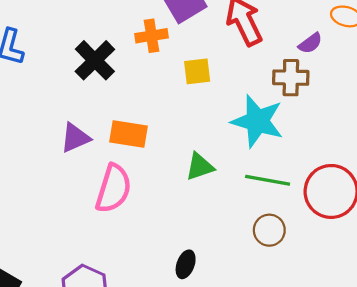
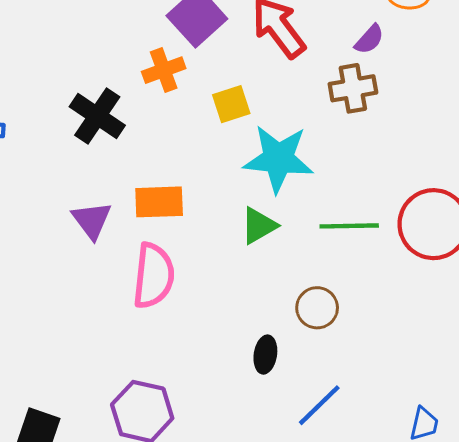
cyan star: (257, 121) -> (278, 159), moved
purple triangle: (75, 138) -> (92, 220), turned -32
brown circle: (269, 230) -> (317, 308), moved

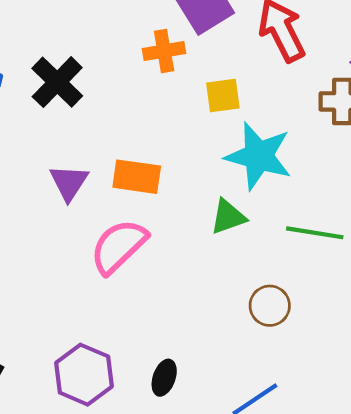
black cross: (97, 116) -> (57, 82), moved
pink semicircle: (154, 276) -> (119, 246), turned -150
black ellipse: (265, 355) -> (164, 378), moved

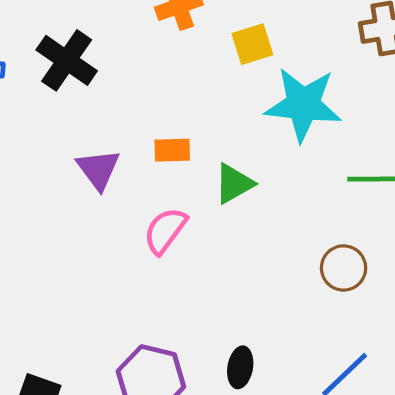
orange rectangle: (137, 177) -> (172, 150), size x0.7
green triangle: (228, 217) -> (234, 184), moved
pink semicircle: (119, 246) -> (165, 231), size x0.7

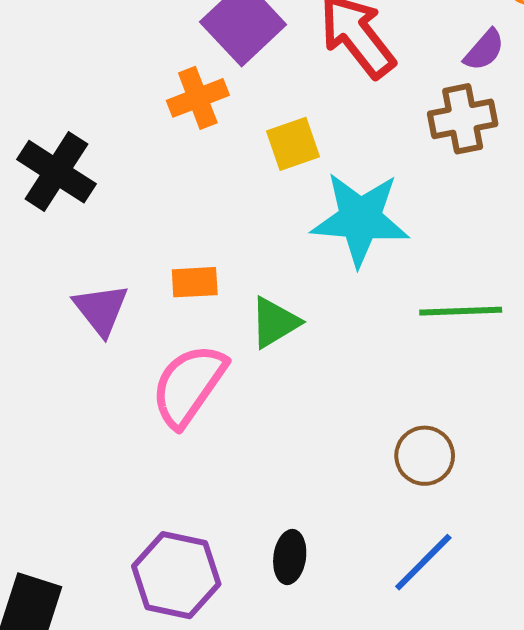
pink semicircle: (165, 231) -> (189, 385), size x1.4
brown circle: (344, 268) -> (425, 456), moved

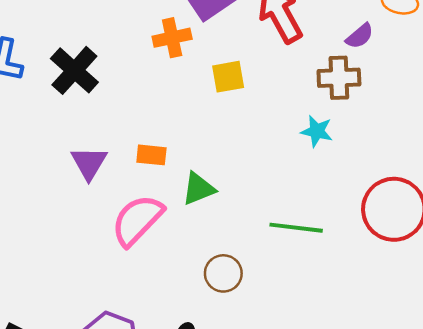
cyan star: (360, 219) -> (317, 131), moved, size x0.5
green line: (461, 311) -> (296, 228), moved
brown circle: (425, 456) -> (223, 273), moved

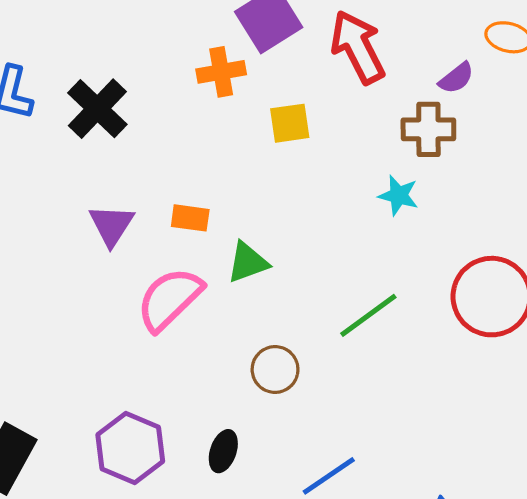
green line: (296, 228) -> (368, 315), turned -45

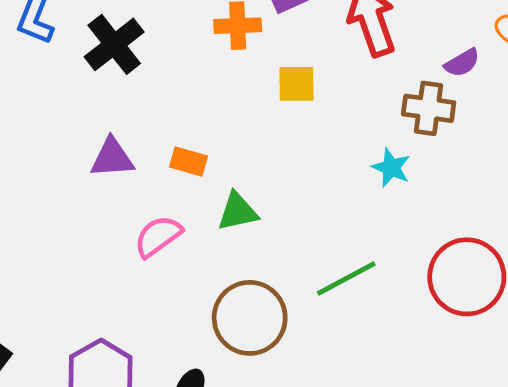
purple triangle: (111, 225) -> (112, 158), turned 45
pink semicircle: (170, 299) -> (158, 236), size x0.7
brown circle: (275, 369) -> (250, 318), size x1.6

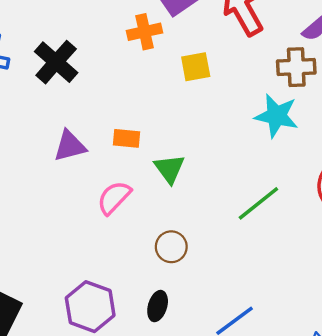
cyan star: (391, 168) -> (277, 116), size x1.5
green triangle: (238, 212) -> (169, 169), turned -44
brown circle: (250, 318) -> (171, 247), moved, size x0.6

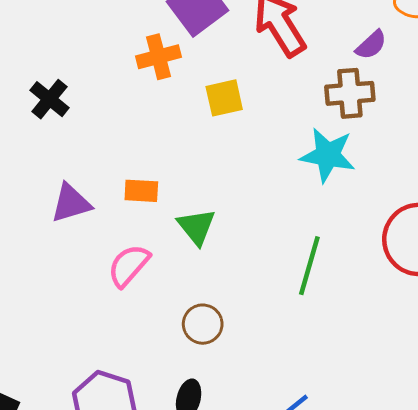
black cross: (56, 62) -> (50, 99), size x0.7
green line: (258, 203) -> (309, 266), turned -33

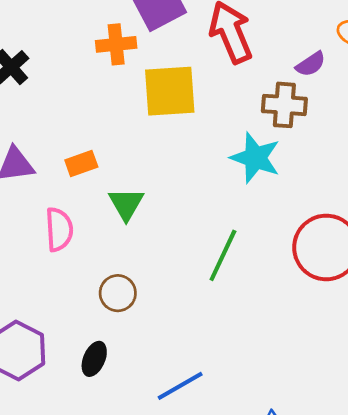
yellow square: (224, 98) -> (170, 91), size x1.6
orange rectangle: (141, 191) -> (81, 163), turned -32
pink semicircle: (129, 265) -> (59, 229), turned 126

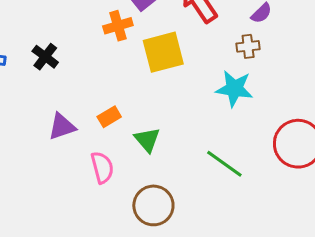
brown cross: (284, 105) -> (248, 46), size x0.7
green line: (223, 255) -> (224, 164), turned -69
brown circle: (118, 293) -> (153, 205), size x1.5

